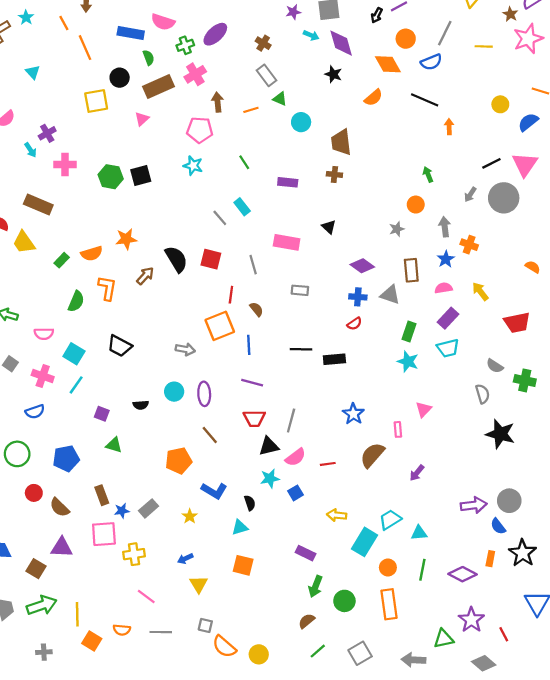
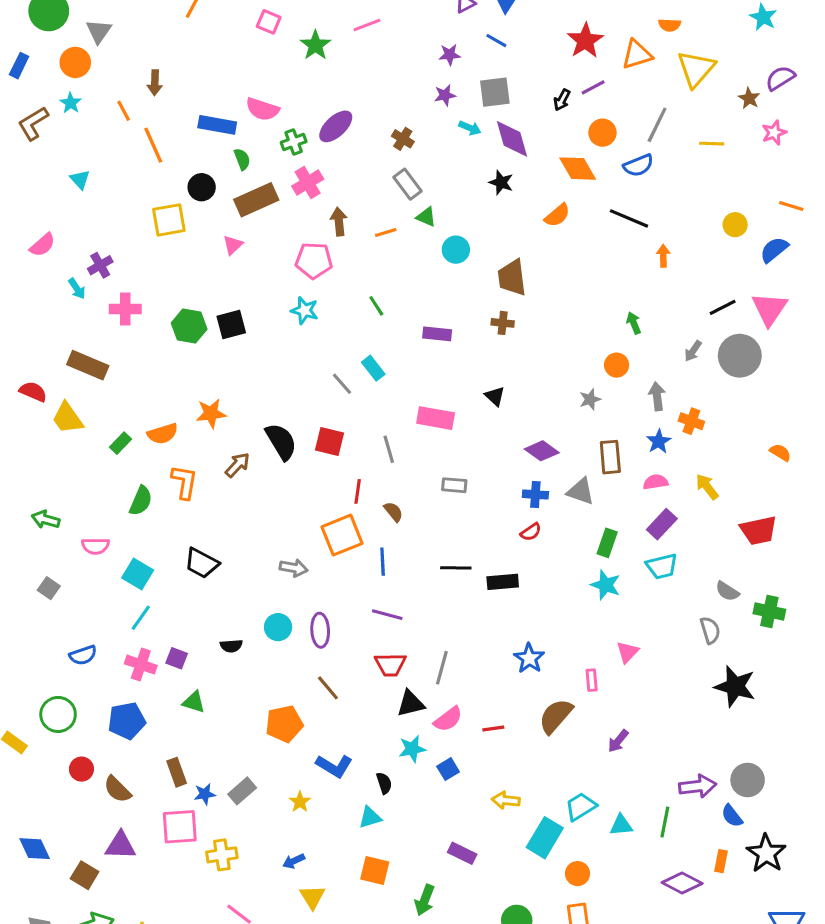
pink star: (528, 39) -> (774, 133), size x0.6
pink cross: (43, 376) -> (141, 665), moved
green line: (422, 570) -> (665, 822), moved
green arrow: (316, 586) -> (425, 900), moved

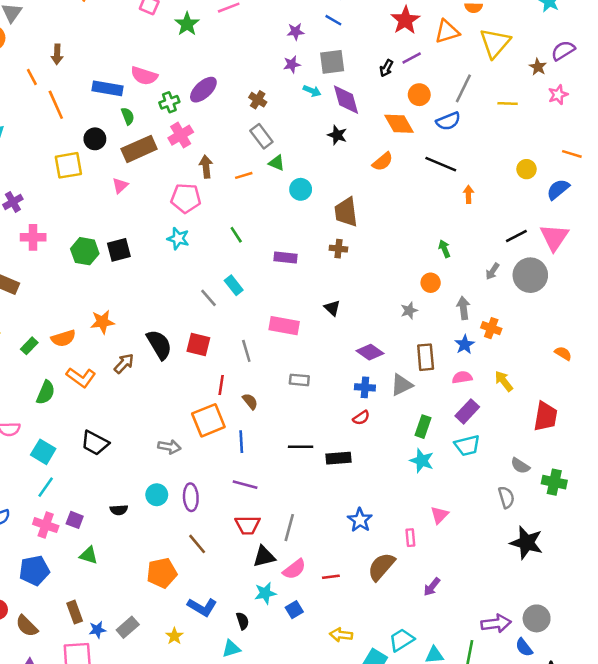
orange L-shape: (184, 482) -> (81, 377), turned 116
gray triangle: (581, 491) -> (402, 385), turned -45
red trapezoid: (758, 530) -> (545, 416), turned -68

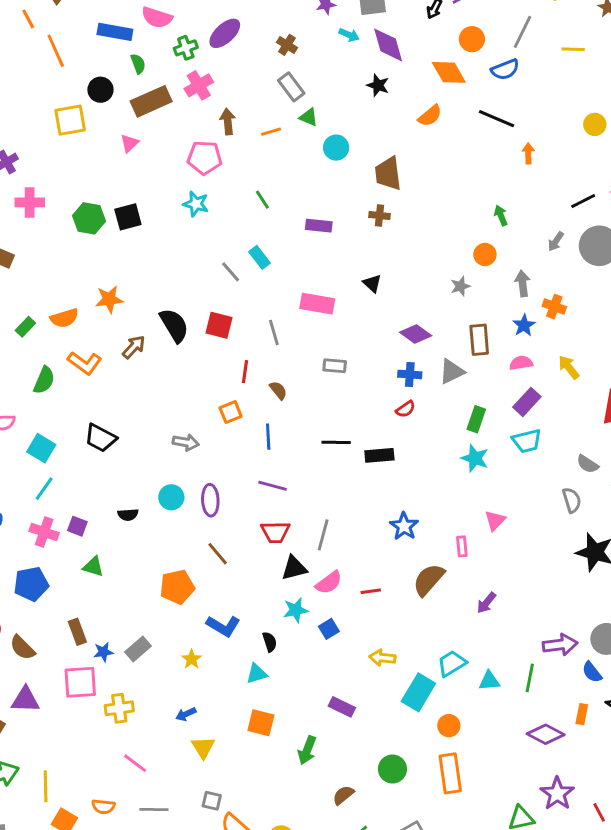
orange square: (208, 420) -> (231, 412), size x0.6

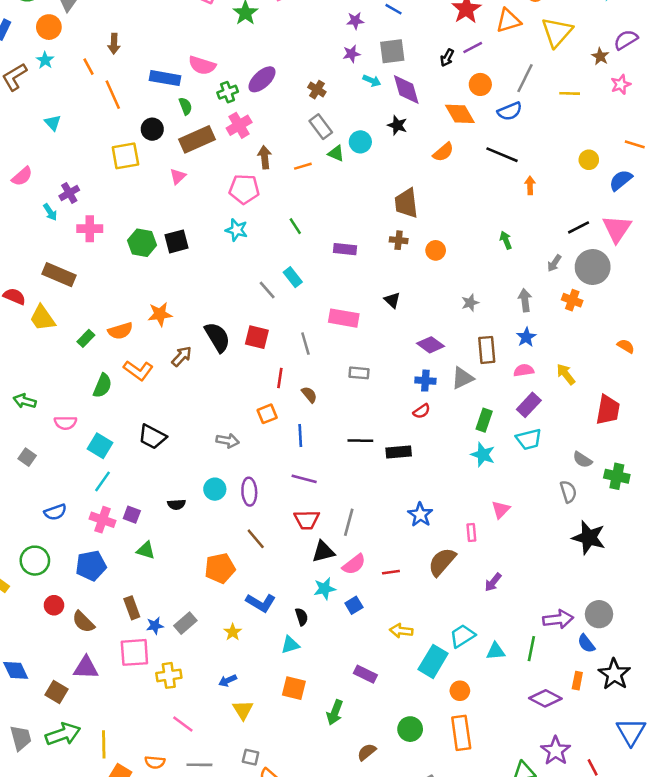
cyan circle: (336, 148) -> (360, 142), moved
orange circle: (485, 254) -> (436, 250), moved
orange cross: (554, 307) -> (572, 300), moved

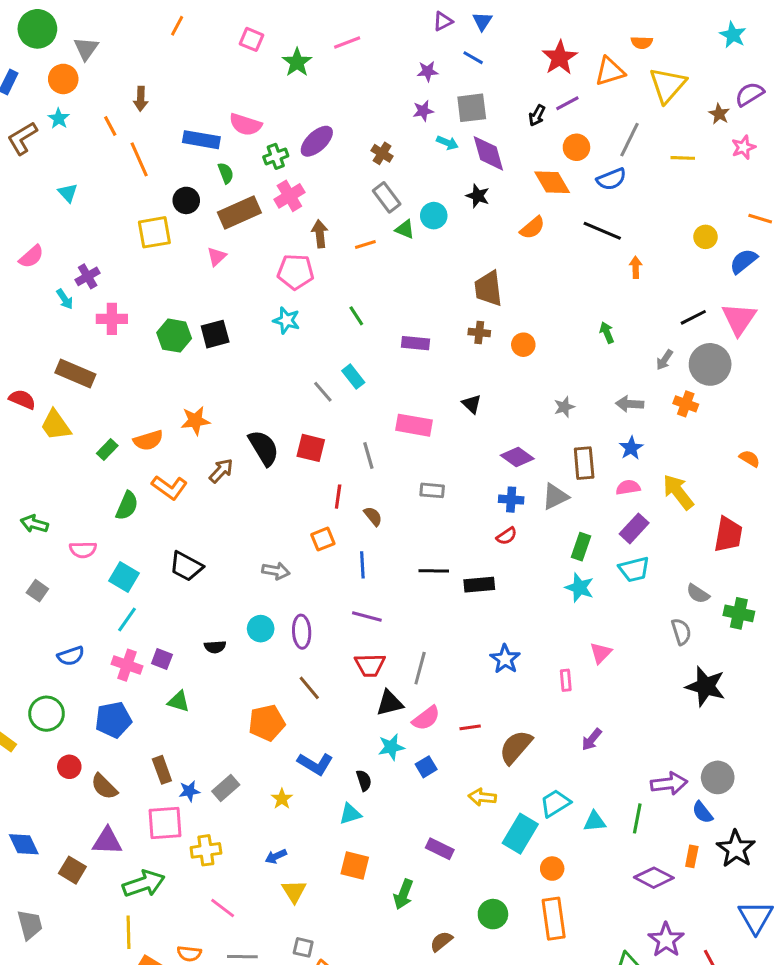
gray arrow: (525, 300) -> (630, 404), turned -80
yellow arrow: (566, 374) -> (678, 492), size x1.4
brown semicircle: (442, 562) -> (516, 747), moved
green arrow: (63, 734) -> (144, 884), moved

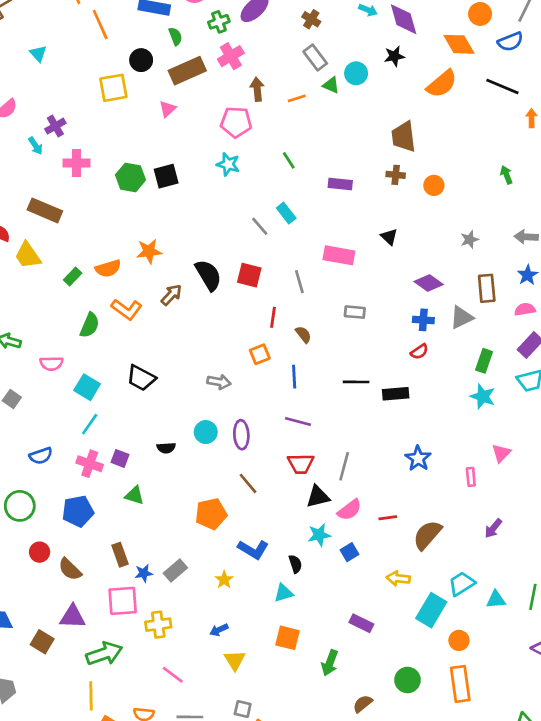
black star: (478, 196) -> (394, 56), turned -30
orange semicircle: (532, 228) -> (442, 84), size x1.4

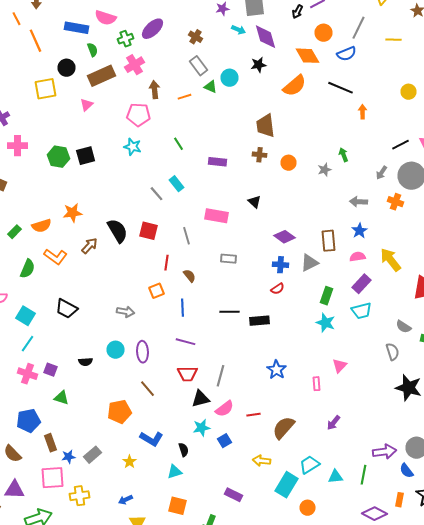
gray star: (470, 239) -> (324, 170), moved
blue pentagon: (78, 511) -> (28, 421), moved

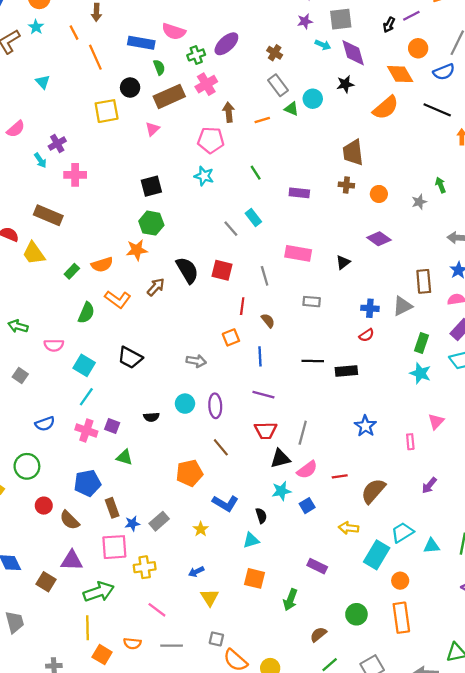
green hexagon: (58, 157) -> (151, 223), moved
black triangle: (254, 202) -> (343, 262), moved, turned 40
purple diamond: (284, 237) -> (379, 239), moved

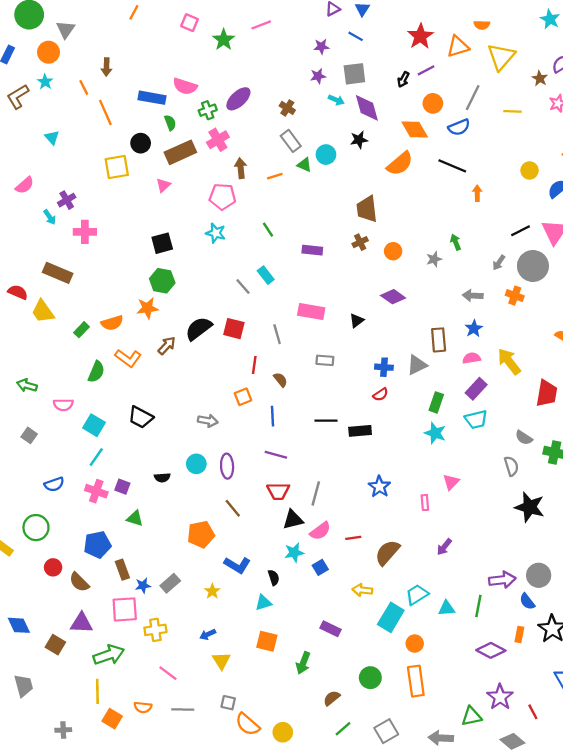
brown cross: (346, 185) -> (360, 242), turned -32
black semicircle: (187, 270) -> (199, 329), turned -96

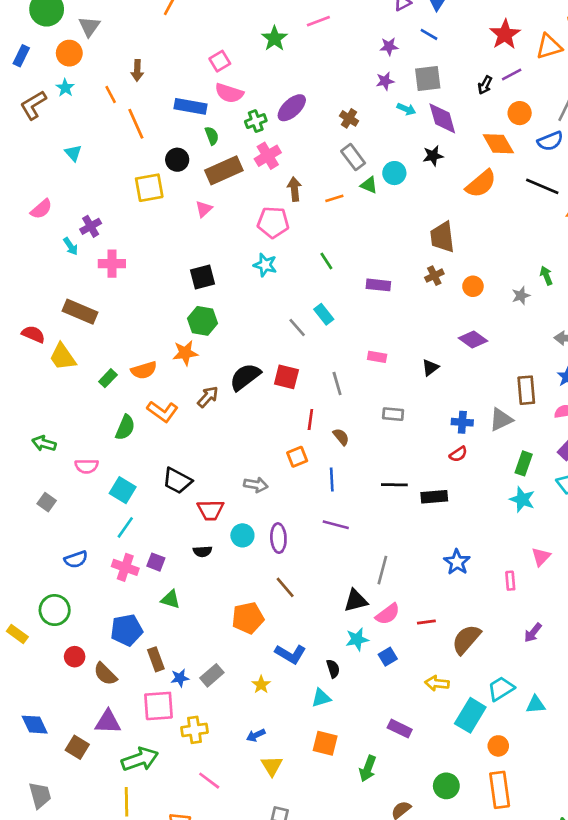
pink square: (190, 23) -> (220, 61), moved, turned 36
pink rectangle: (311, 311) -> (377, 357), size x0.6
red trapezoid: (278, 491) -> (210, 510), moved

